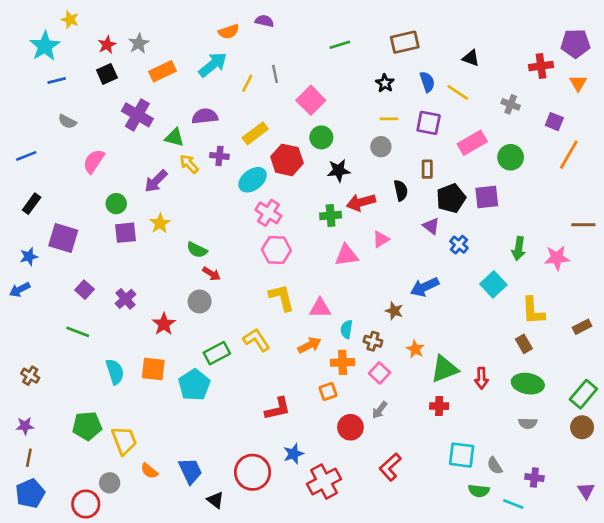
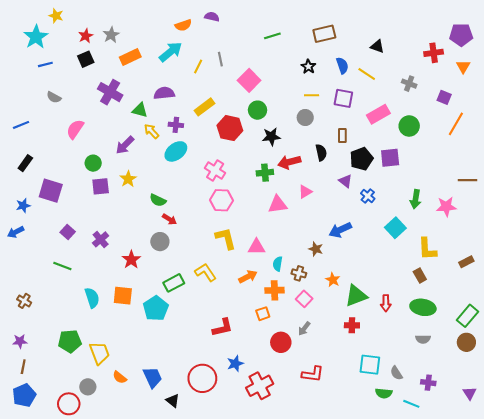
cyan ellipse: (253, 180) -> (176, 151), moved
red L-shape: (390, 467) -> (313, 374), turned -130

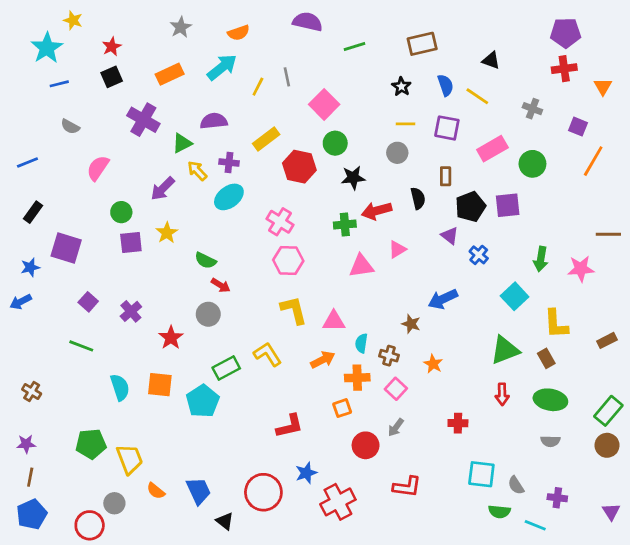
purple semicircle: (212, 17) -> (308, 22), moved, size x1.5
gray star: (111, 35) -> (181, 27), moved
purple pentagon: (461, 35) -> (566, 33), moved
green triangle: (140, 110) -> (182, 143), turned -42
green triangle: (356, 296) -> (505, 350), moved

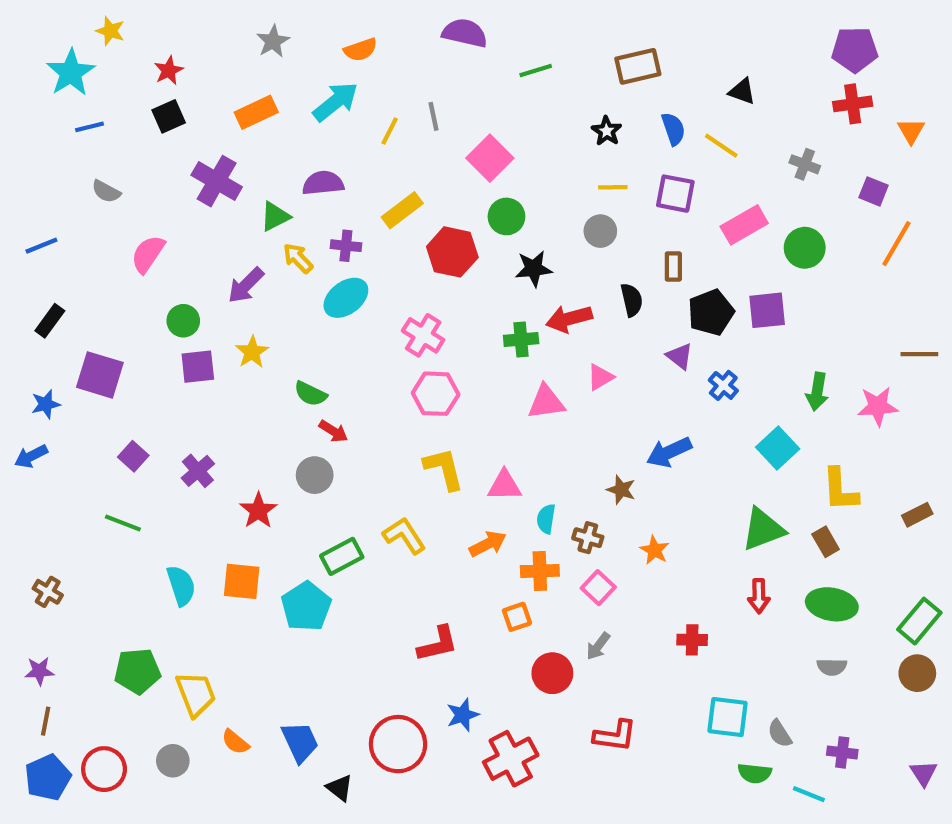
red circle: (90, 525) -> (104, 769), moved

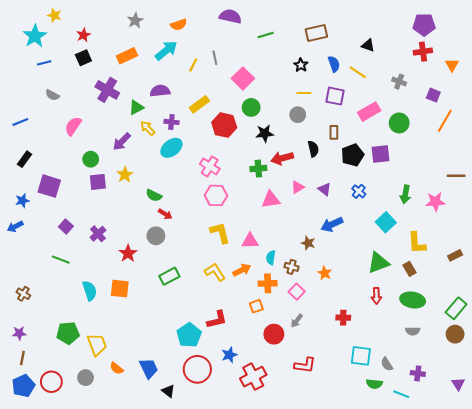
purple triangle: (680, 356) -> (325, 189), moved
yellow L-shape: (404, 536) -> (215, 272), moved
cyan pentagon: (306, 606) -> (189, 335), moved

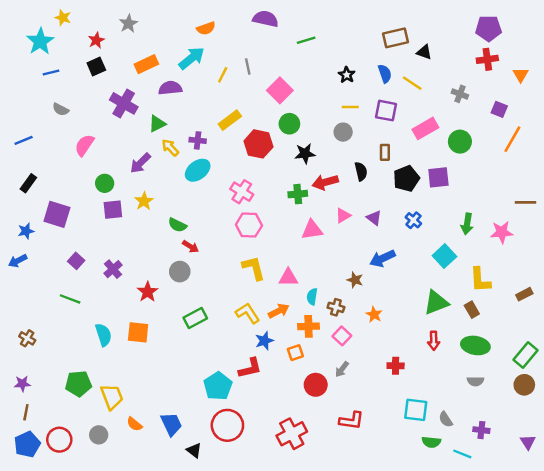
gray star: (135, 21) -> (128, 24), moved
brown rectangle: (316, 33) -> (396, 38), moved
purple semicircle: (160, 91) -> (170, 88), moved
blue star: (229, 355) -> (264, 341), moved

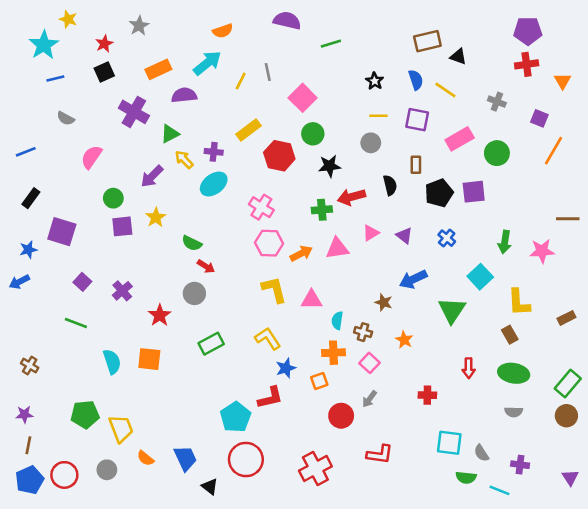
green triangle: (436, 303) -> (452, 310), moved, turned -36
orange arrow: (279, 311) -> (301, 254), moved

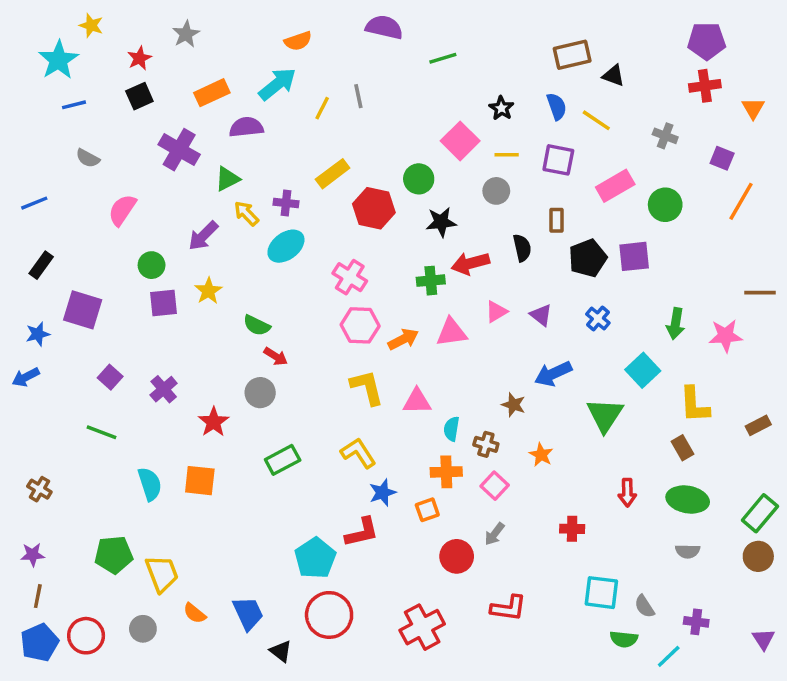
pink square: (303, 98) -> (460, 141), moved
cyan line: (499, 490) -> (669, 656), turned -66

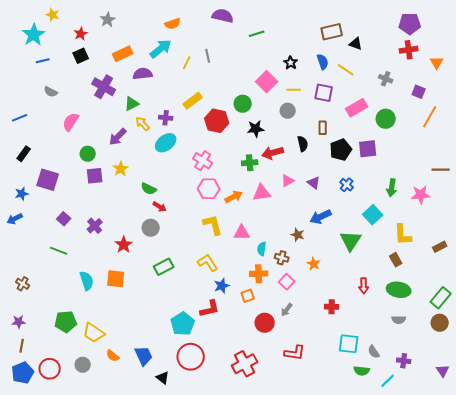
yellow trapezoid: (162, 574) -> (94, 333), turned 145

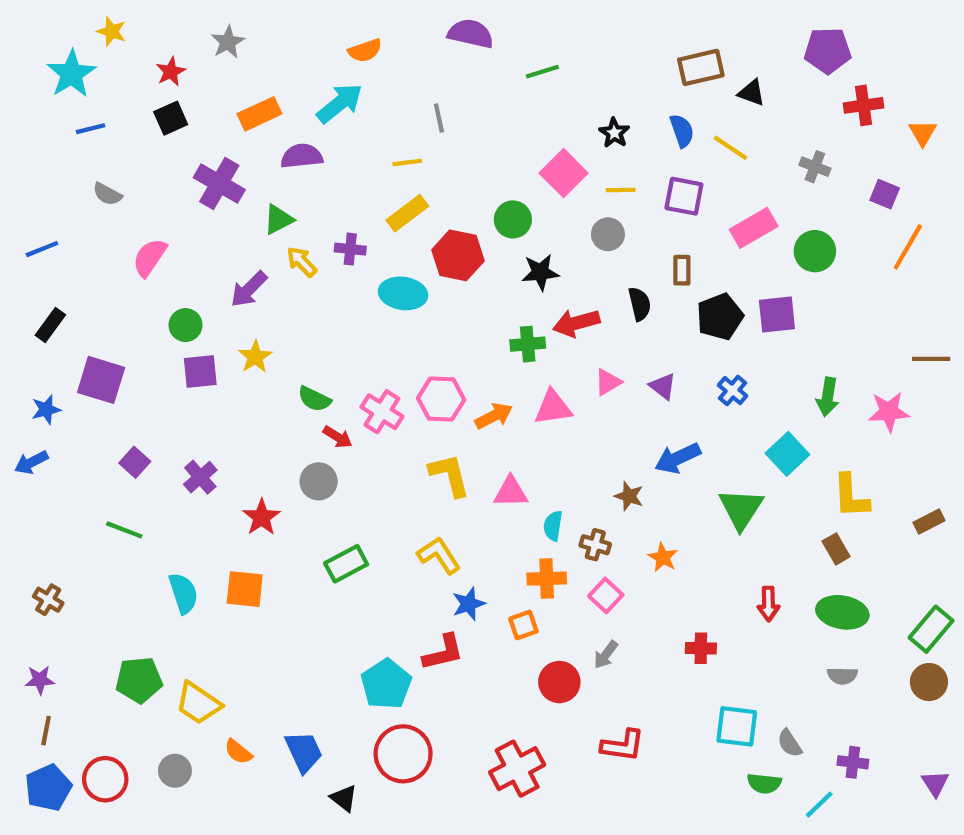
purple pentagon: (410, 24) -> (828, 51), moved
yellow line: (187, 63) -> (407, 162), moved, turned 56
cyan ellipse: (166, 143) -> (403, 293), moved, turned 45
pink cross: (203, 161) -> (382, 412), moved

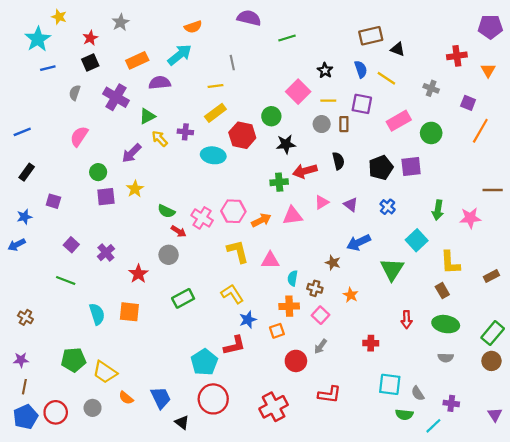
purple pentagon: (828, 51) -> (490, 27), moved
gray semicircle: (107, 194) -> (75, 93), moved, turned 80
brown rectangle: (682, 270) -> (344, 124), moved
purple square: (101, 380) -> (53, 201), size x0.6

